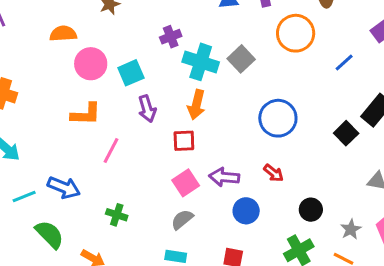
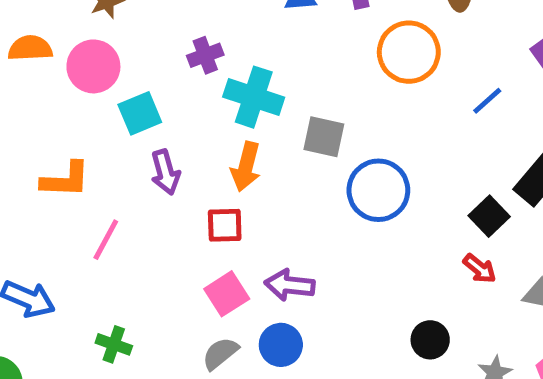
gray square: (241, 59) -> (324, 137), moved, turned -35
pink circle: (91, 64) -> (93, 66), moved
red arrow: (274, 173) -> (480, 269), moved
blue circle: (246, 211) -> (281, 345), moved

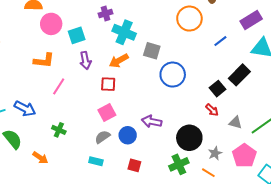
pink circle: (93, 66) -> (51, 24), moved
orange arrow: (246, 167) -> (119, 61), turned 42
purple arrow: (290, 285) -> (152, 122), moved
black circle: (430, 340) -> (189, 138), size x1.6

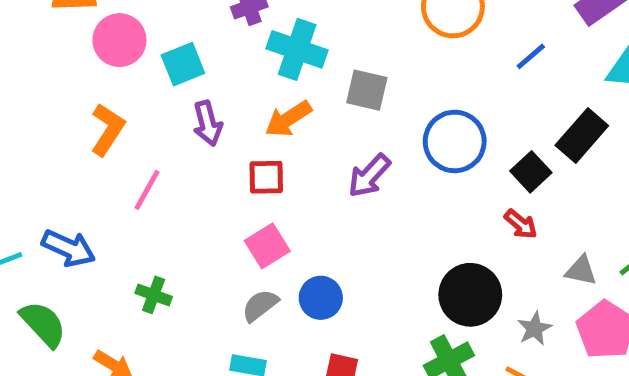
orange L-shape: (44, 60) -> (108, 130), turned -60
blue circle: (173, 75) -> (455, 141), moved
purple arrow: (152, 122) -> (369, 176), moved, turned -54
gray triangle: (235, 123) -> (581, 271), moved

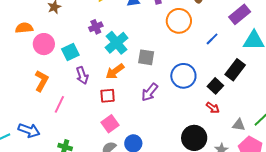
cyan cross: (297, 49) -> (117, 43), turned 35

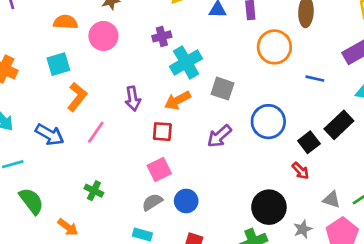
blue line: (212, 39) -> (315, 79), turned 48
pink circle: (44, 44) -> (103, 36), moved
cyan square: (70, 52) -> (58, 64), moved
blue arrow: (29, 130) -> (50, 135), moved

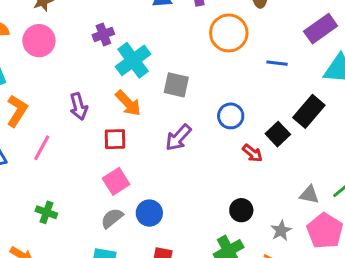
orange arrow: (178, 100) -> (128, 103), turned -100
blue circle: (268, 122) -> (231, 116), size x0.7
red arrow: (301, 171) -> (252, 153), moved
black circle: (269, 207) -> (241, 210), size x0.6

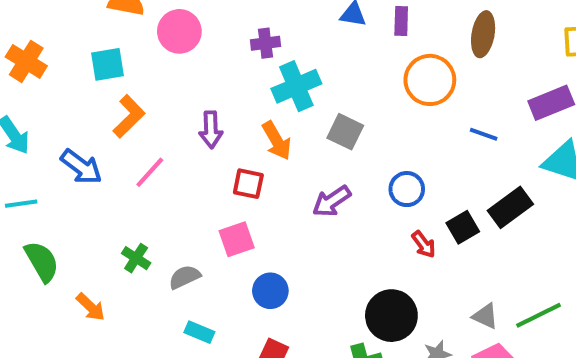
black circle: (241, 210) -> (391, 316), size x1.6
gray semicircle: (112, 218) -> (184, 277), moved

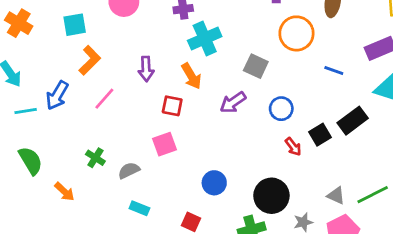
gray square: (345, 132) -> (256, 66), moved
blue arrow: (81, 167) -> (57, 95), turned 84
purple arrow: (332, 201) -> (233, 102), moved
cyan line: (21, 204) -> (26, 111), moved
blue circle: (270, 291) -> (214, 183), moved

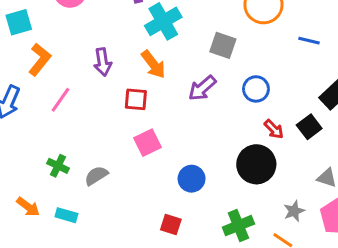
black square: (320, 135) -> (309, 127), moved
pink square: (164, 144) -> (148, 143), moved
black circle: (271, 196) -> (256, 164), moved
cyan rectangle: (139, 208) -> (66, 215), moved

